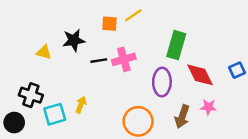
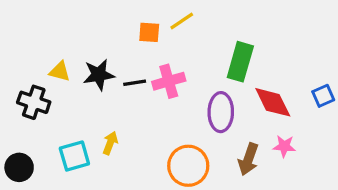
black star: (74, 40) -> (99, 75), moved
black cross: (31, 95) -> (34, 102), moved

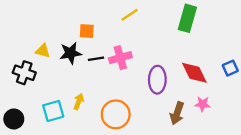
orange square: (149, 32) -> (87, 31), moved
green rectangle: (240, 62) -> (187, 18), moved
orange circle: (188, 166) -> (116, 114), moved

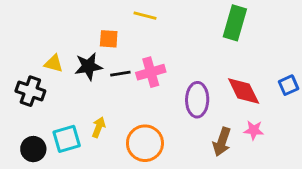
yellow line: (130, 15) -> (145, 16), moved, turned 48
black circle: (14, 119) -> (33, 149), moved

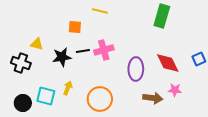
black star: (88, 66) -> (62, 57), moved
cyan square: (67, 139) -> (46, 96), turned 30
brown arrow: (222, 142) -> (153, 98), turned -102

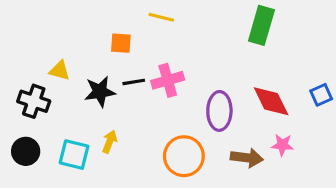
orange circle: (100, 99) -> (184, 156), moved
black circle: (23, 103) -> (26, 151), moved

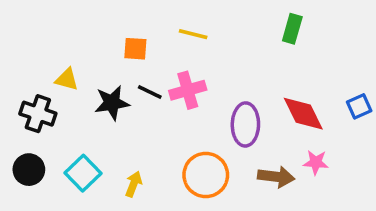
yellow line: (161, 17) -> (193, 34), moved
green rectangle: (261, 25) -> (292, 29), size x0.7
black line: (134, 82) -> (150, 92), turned 35
yellow arrow: (110, 142) -> (134, 184), moved
cyan square: (74, 155) -> (83, 173), turned 32

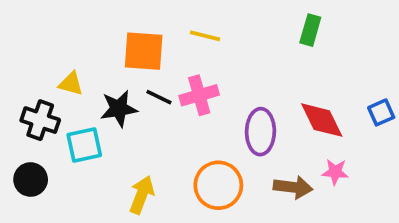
orange square: (135, 49) -> (144, 51), size x1.6
cyan square: (83, 173) -> (84, 145), moved, turned 32
yellow arrow: (134, 184) -> (142, 195), size x1.4

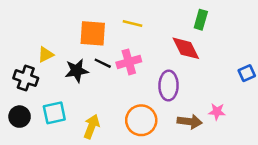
yellow triangle: (71, 84) -> (46, 54), turned -42
red diamond: (322, 120) -> (186, 48), moved
cyan square: (84, 145) -> (54, 113), moved

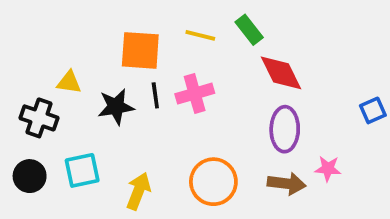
green rectangle: (201, 20) -> (249, 30), moved, turned -54
yellow triangle: (46, 54) -> (69, 82), turned 35
black line: (103, 63) -> (155, 95), turned 56
purple ellipse: (169, 86) -> (285, 129), moved

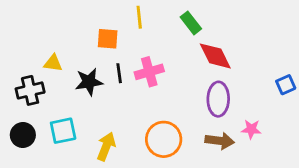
yellow line: (200, 35) -> (139, 17), moved, turned 70
orange square: (140, 50) -> (108, 39), size x0.7
black cross: (39, 118) -> (30, 90), turned -32

